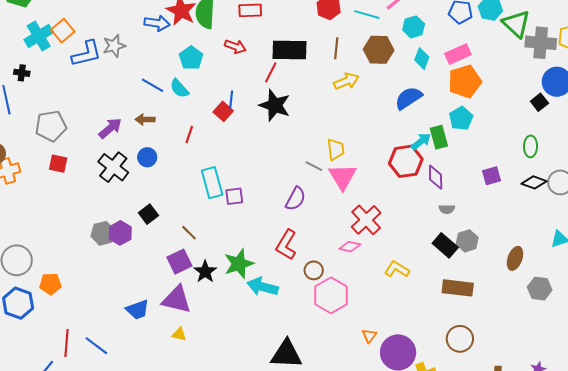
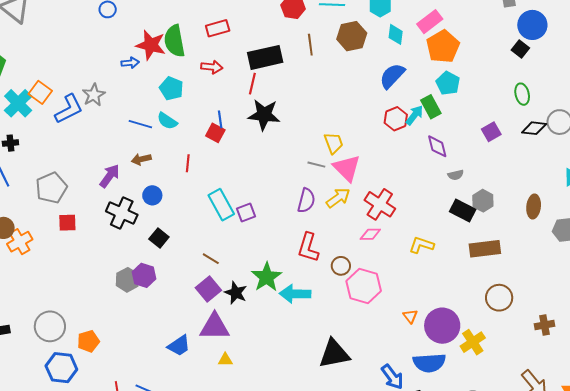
blue arrow: (157, 23) -> (130, 63), size x0.7
yellow arrow: (346, 81) -> (338, 198), moved
red hexagon: (406, 161) -> (396, 119), moved, size x0.7
black square: (148, 214) -> (159, 238), moved

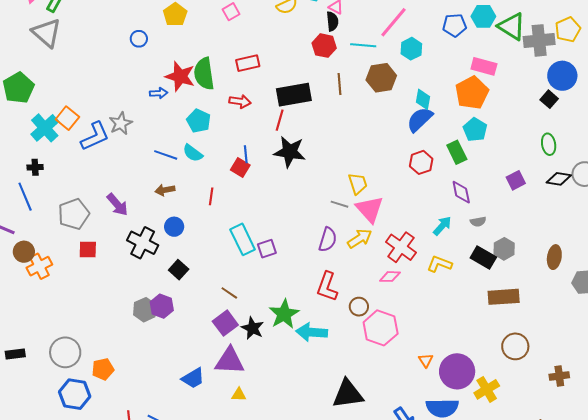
pink rectangle: (430, 22) -> (484, 66), moved, turned 50
cyan diamond: (396, 34) -> (423, 99), moved
cyan arrow: (415, 115) -> (442, 226), moved
purple arrow: (110, 176) -> (117, 205), moved, turned 100
yellow L-shape: (421, 245) -> (439, 264), moved

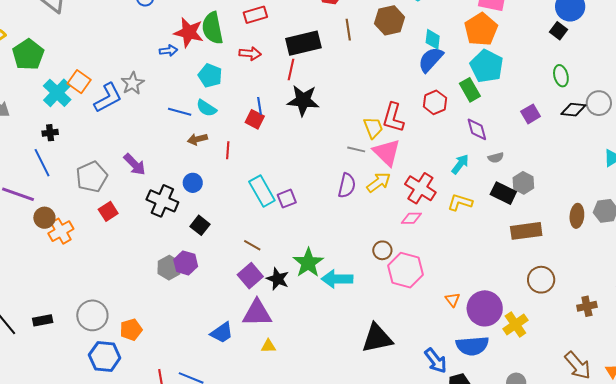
cyan pentagon: (475, 130) -> (487, 66), size x1.4
brown arrow: (165, 190) -> (197, 139), moved
red square: (88, 250) -> (108, 211), turned -30
brown ellipse: (554, 257) -> (577, 216), moved
red L-shape: (327, 287) -> (393, 118), moved

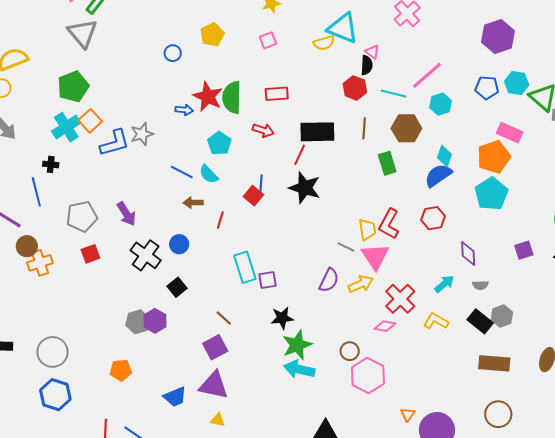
green pentagon: (28, 55) -> (73, 87), moved
green rectangle: (470, 90) -> (387, 163), moved
green star: (308, 263) -> (297, 345), moved
black star: (278, 279) -> (282, 318), moved, turned 30
orange pentagon: (131, 330) -> (121, 370), moved

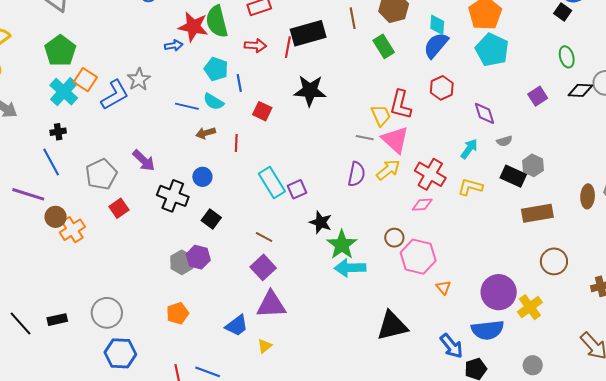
red line: (300, 155) -> (288, 47), moved
blue line: (261, 183) -> (239, 83), moved
black star: (282, 318) -> (321, 222), turned -30
orange triangle: (408, 414) -> (443, 287), moved
yellow triangle: (218, 420) -> (265, 346), moved, turned -35

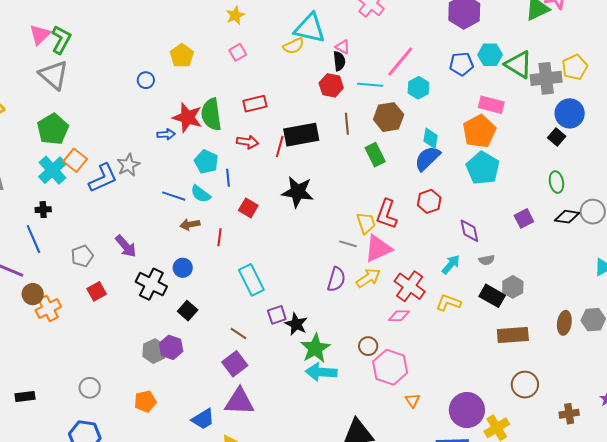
pink triangle: (395, 140) -> (378, 249), turned 48
gray pentagon: (101, 174) -> (82, 256), size x0.7
purple square: (297, 189) -> (277, 315), moved
gray circle: (107, 313) -> (90, 388), moved, size x0.7

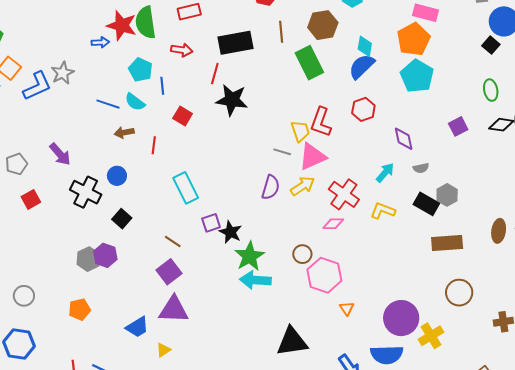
red line: (280, 147) -> (215, 74), moved
green rectangle: (375, 155) -> (309, 63), size x1.4

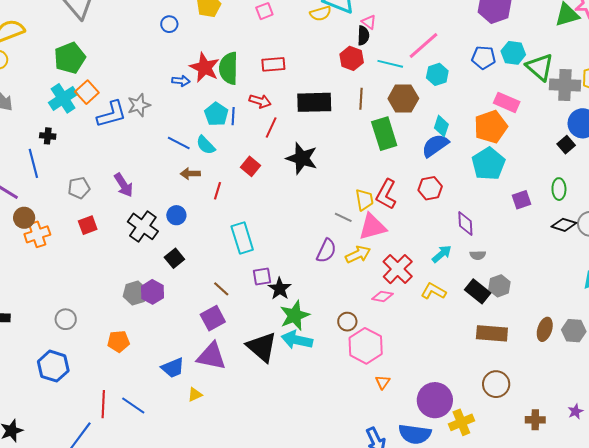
red line: (215, 74) -> (271, 128), moved
blue line: (162, 86) -> (233, 116), moved
purple square: (458, 126) -> (521, 200), moved
black triangle: (292, 342) -> (262, 347), moved, turned 40

